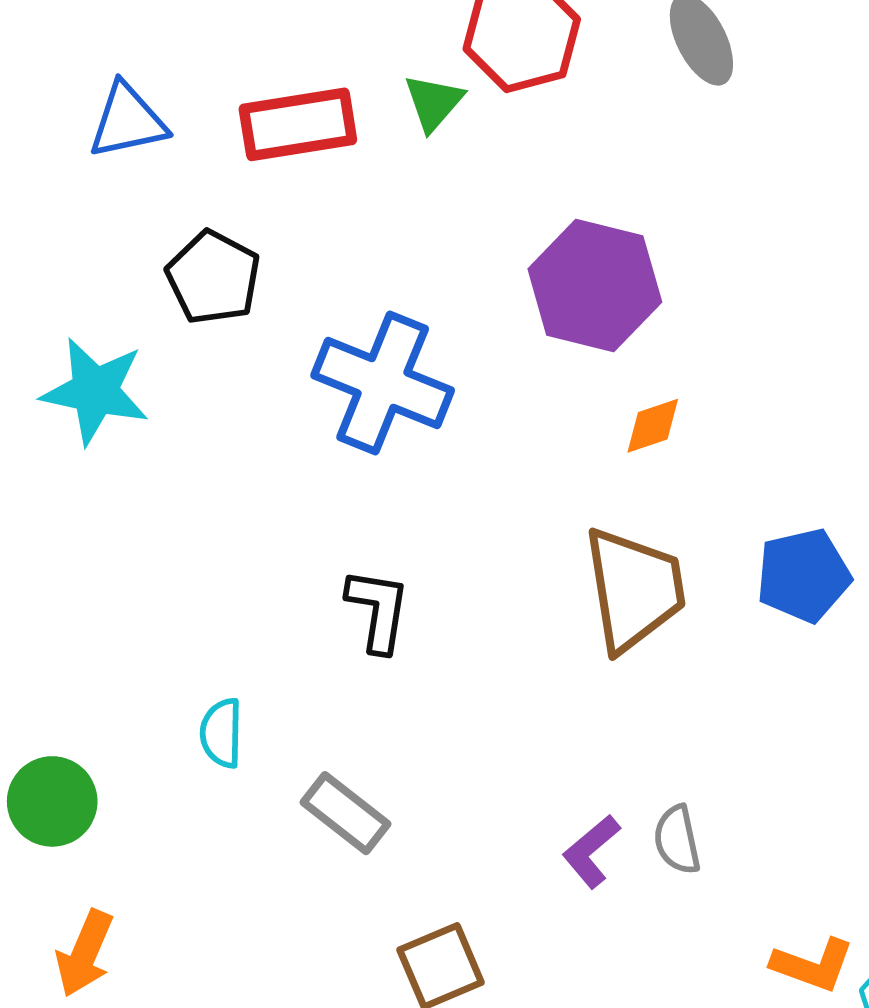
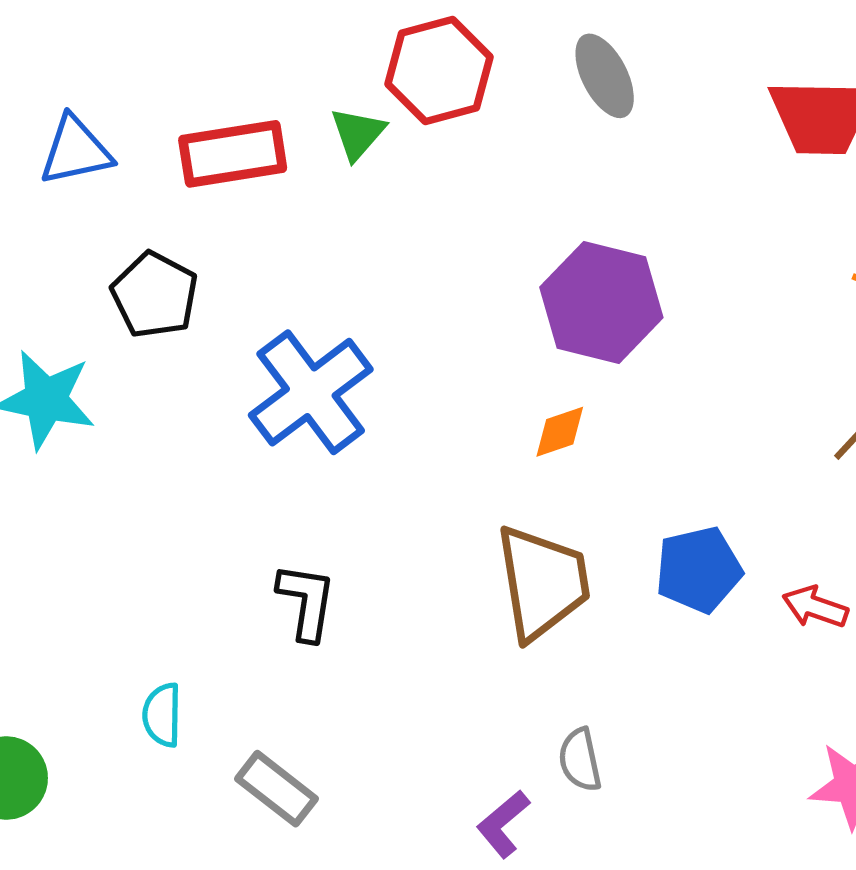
purple hexagon: (595, 286) -> (601, 302), moved
blue cross: (383, 383) -> (311, 392), turned 31
gray semicircle: (677, 840) -> (580, 760), moved

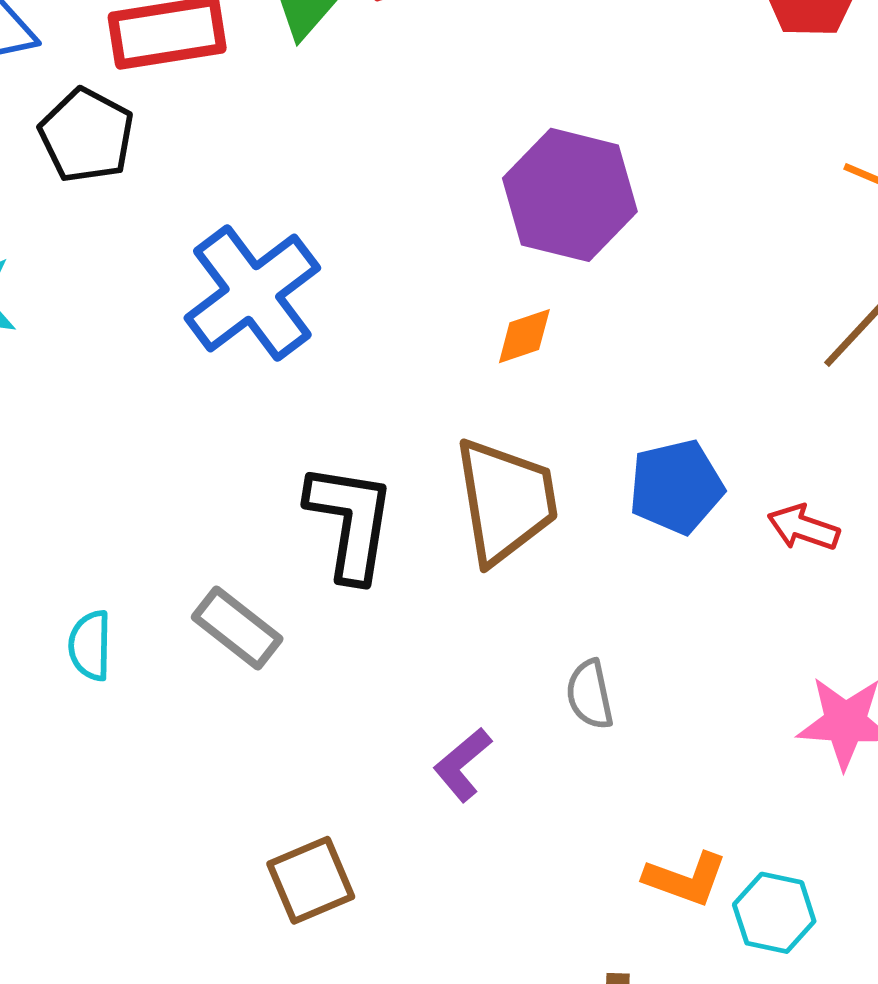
black pentagon: (155, 295) -> (87, 135), moved
black L-shape: (306, 602) -> (350, 522), moved, size x1.4
gray semicircle: (580, 760) -> (590, 695), moved
gray rectangle: (277, 789) -> (237, 628), moved

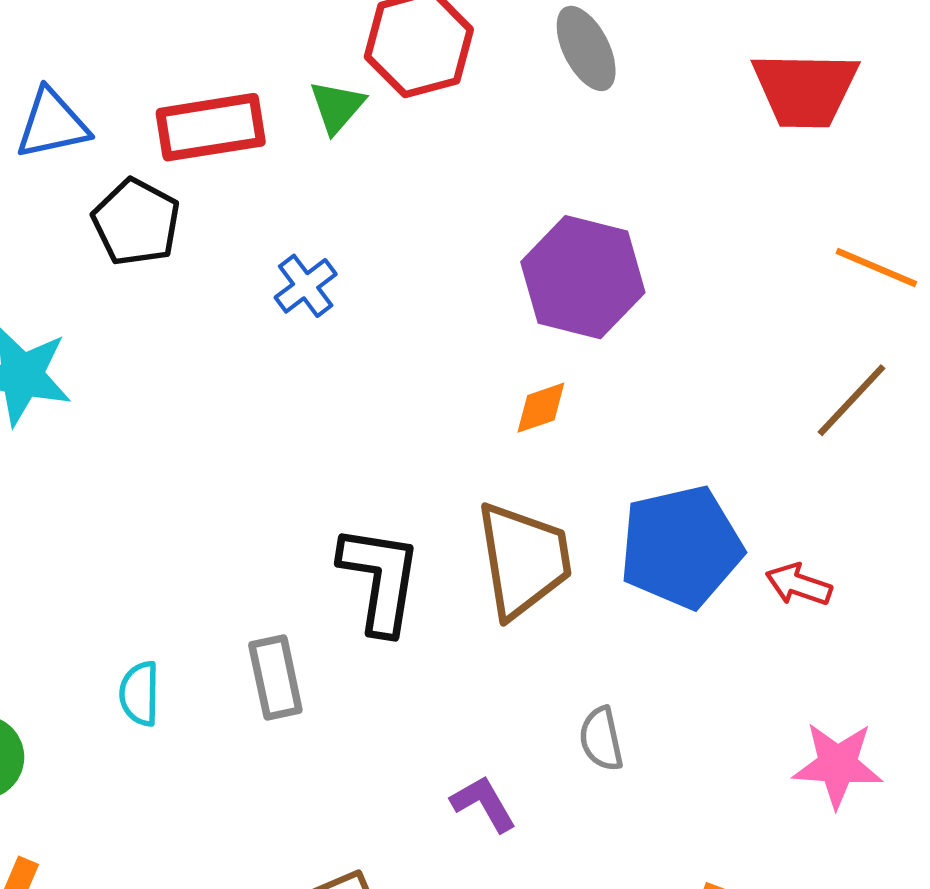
blue cross: (252, 293) -> (306, 286), moved, size x0.5
blue pentagon: (676, 487) -> (681, 547), size x1.4
gray rectangle: (237, 628) -> (275, 677), turned 40
purple L-shape: (462, 765) -> (484, 804), turned 100

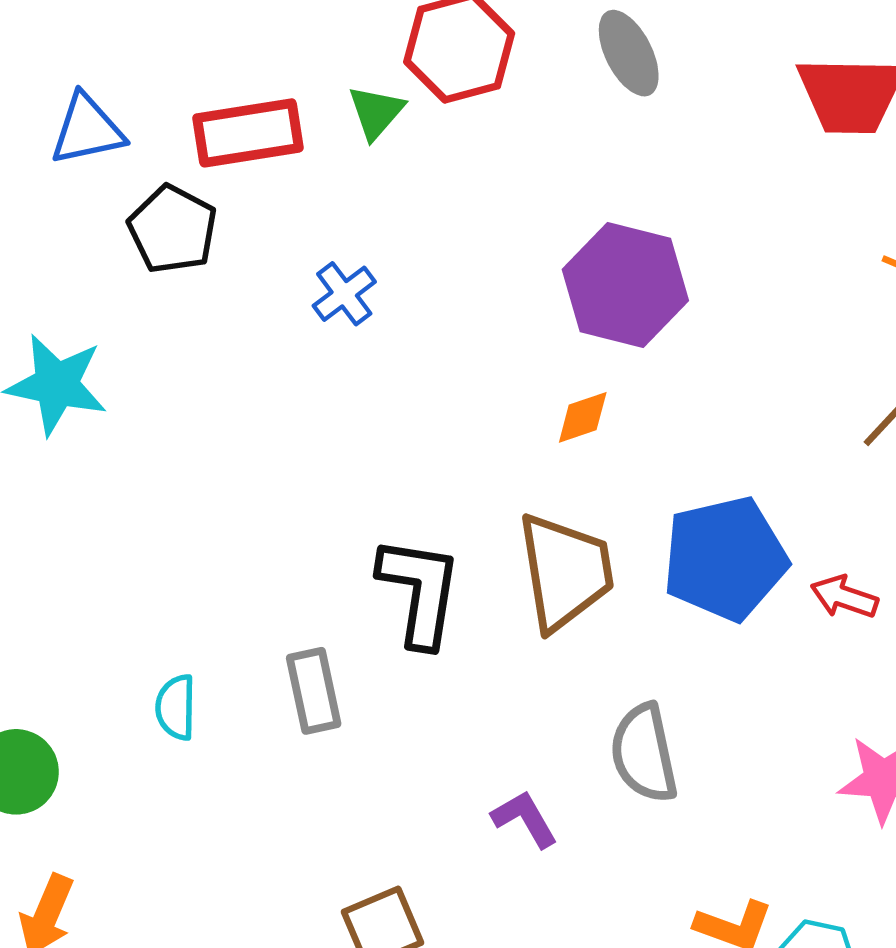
gray semicircle: (601, 739) -> (644, 753), size x1.5

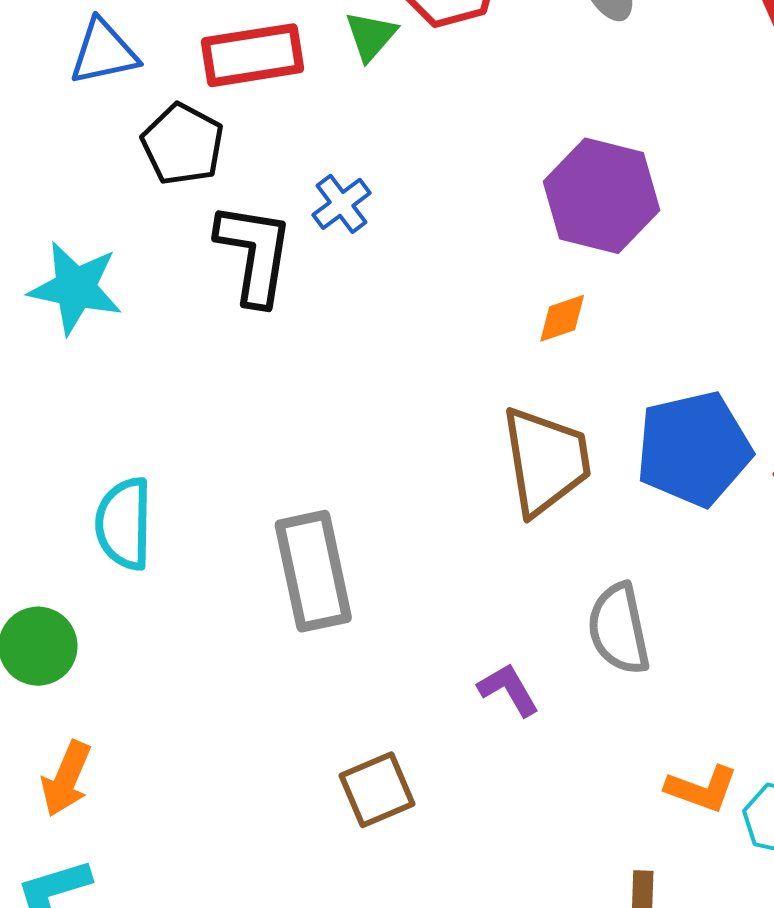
black L-shape: (420, 591) -> (254, 253), moved
gray rectangle: (314, 691) -> (313, 571), size x1.5
cyan semicircle: (176, 707) -> (124, 524), moved, size x1.5

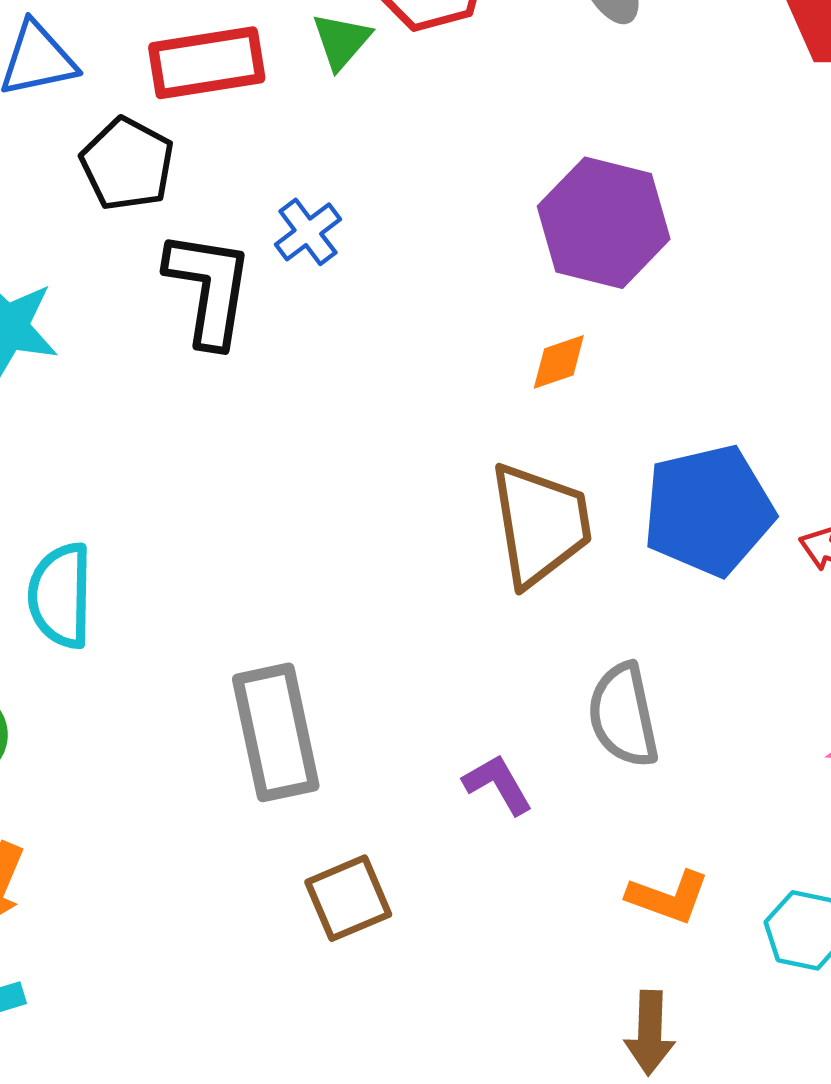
gray rectangle: (313, 571) -> (276, 732), moved
orange L-shape: (702, 789) -> (668, 897), moved

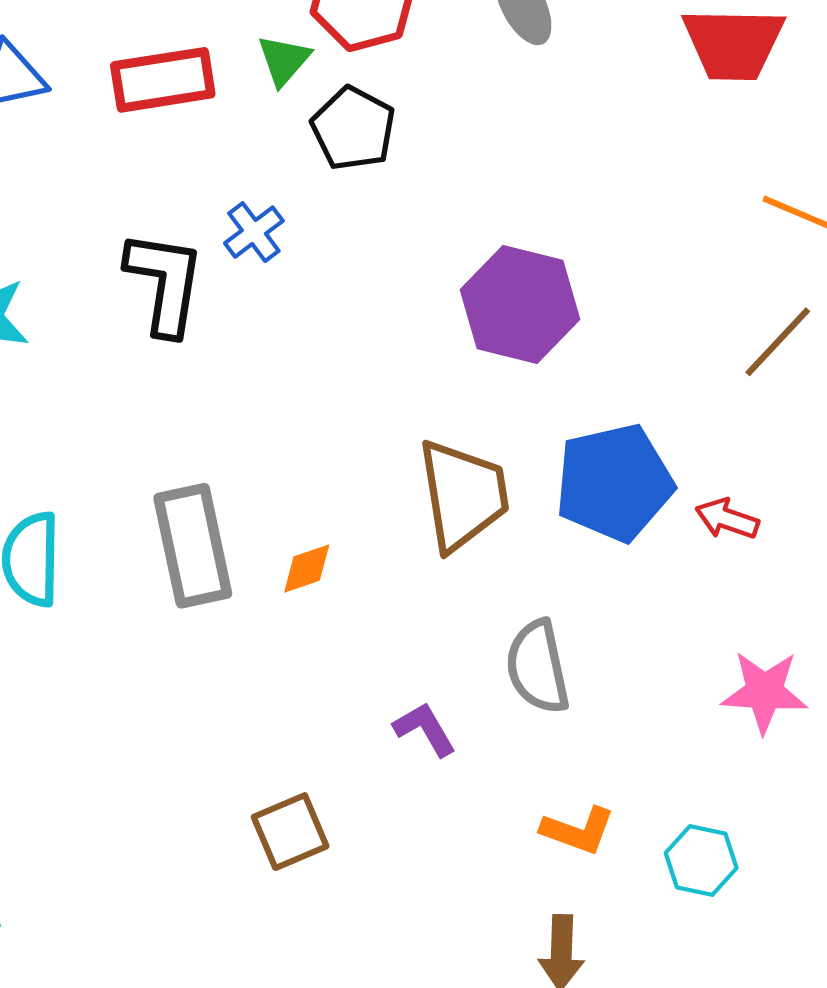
black pentagon: (127, 164) -> (353, 128), moved
purple hexagon: (604, 223) -> (520, 305), moved
orange diamond: (559, 362) -> (307, 569), moved
gray rectangle: (276, 732) -> (193, 546), moved

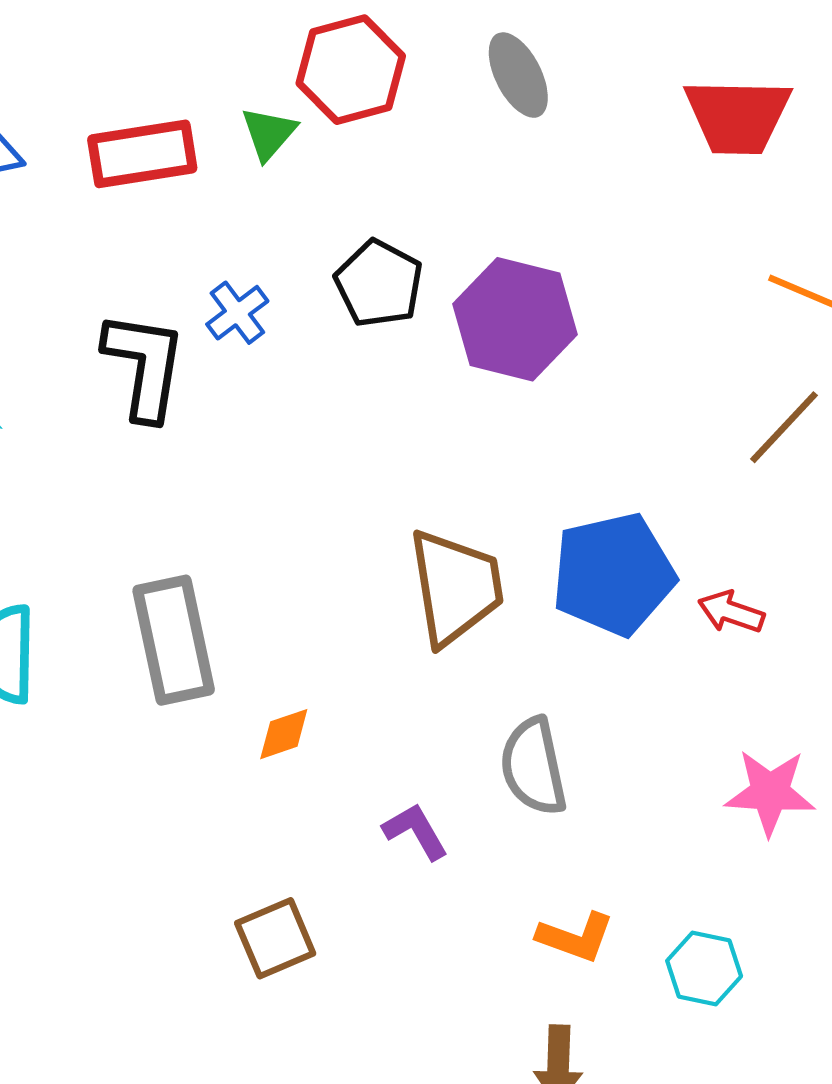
black pentagon: (353, 128) -> (379, 284), moved
purple hexagon: (520, 305) -> (515, 319), moved
orange diamond: (307, 569) -> (284, 734), moved

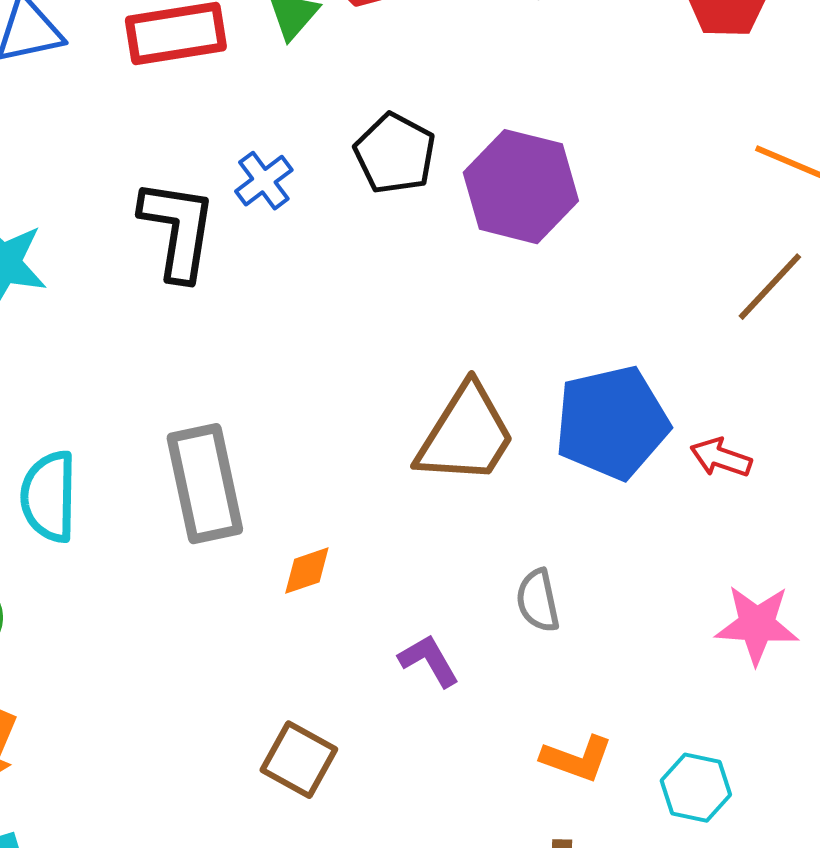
brown trapezoid: (456, 587) -> (466, 435), turned 41
gray semicircle: (533, 766) -> (538, 601), size x0.7
brown square: (275, 938) -> (299, 760), turned -38

